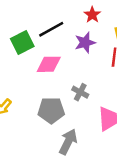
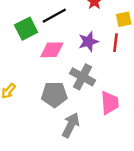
purple star: (85, 43) -> (88, 42), moved
gray cross: (80, 92) -> (83, 77), size x1.5

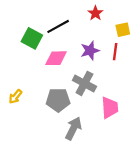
green square: (26, 29) -> (32, 38), turned -35

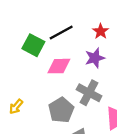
red star: (95, 13) -> (101, 31), moved
gray pentagon: (58, 100) -> (61, 110), turned -30

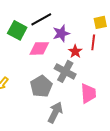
red star: (101, 31) -> (75, 51), moved
purple star: (95, 58) -> (61, 33), moved

